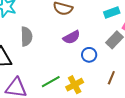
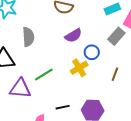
green line: (51, 82) -> (44, 74), moved
yellow cross: (75, 85) -> (79, 68), moved

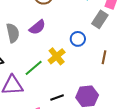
purple semicircle: (73, 36) -> (37, 27), moved
yellow cross: (79, 68) -> (57, 56), moved

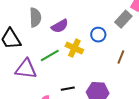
purple semicircle: (37, 27) -> (60, 26), moved
yellow cross: (57, 56) -> (74, 48), turned -36

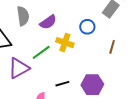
purple triangle: (26, 69) -> (19, 68), turned -30

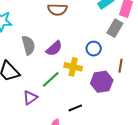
purple triangle: (19, 68) -> (30, 98), size x0.7
purple hexagon: (92, 85) -> (102, 82), moved

